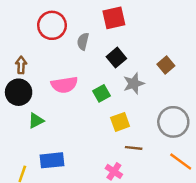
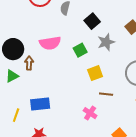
brown arrow: (21, 65) -> (29, 63), moved
green triangle: (36, 121) -> (12, 76), moved

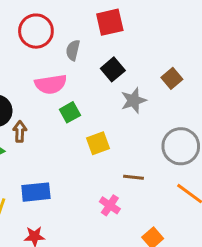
pink semicircle: (50, 43) -> (51, 84), moved
green square: (80, 50) -> (70, 112), moved
yellow square: (95, 73) -> (98, 143), moved

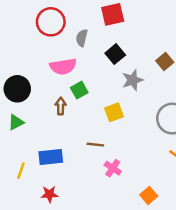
brown arrow: (20, 131) -> (61, 106), moved
yellow square: (98, 143) -> (114, 112), moved
brown line: (133, 177) -> (95, 145), moved

